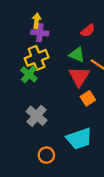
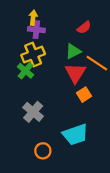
green triangle: (77, 55) -> (73, 51), turned -49

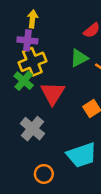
purple cross: (36, 30) -> (27, 40), moved
red triangle: (75, 73) -> (53, 93), moved

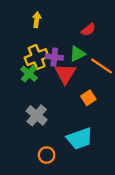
purple cross: (27, 40) -> (54, 57), moved
red triangle: (53, 93) -> (65, 74), moved

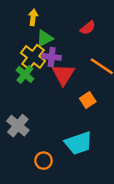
green triangle: (77, 54) -> (45, 38), moved
yellow cross: (37, 57) -> (33, 57), turned -30
gray cross: (37, 115) -> (18, 126), moved

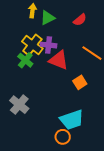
green triangle: (45, 38) -> (48, 18), moved
red triangle: (63, 74) -> (59, 60), turned -40
orange circle: (44, 161) -> (63, 137), moved

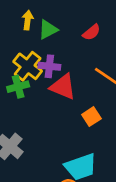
green cross: (25, 60) -> (18, 87), turned 35

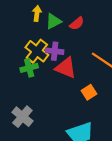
red semicircle: (91, 32) -> (77, 23), moved

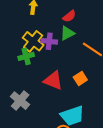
green triangle: (54, 21) -> (67, 33), moved
red triangle: (66, 68) -> (53, 80), moved

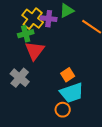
orange square: (80, 78) -> (68, 75), moved
red triangle: (53, 80) -> (35, 51), moved, turned 45

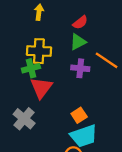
yellow cross: (33, 19) -> (39, 51), turned -35
purple cross: (49, 19) -> (80, 68), moved

